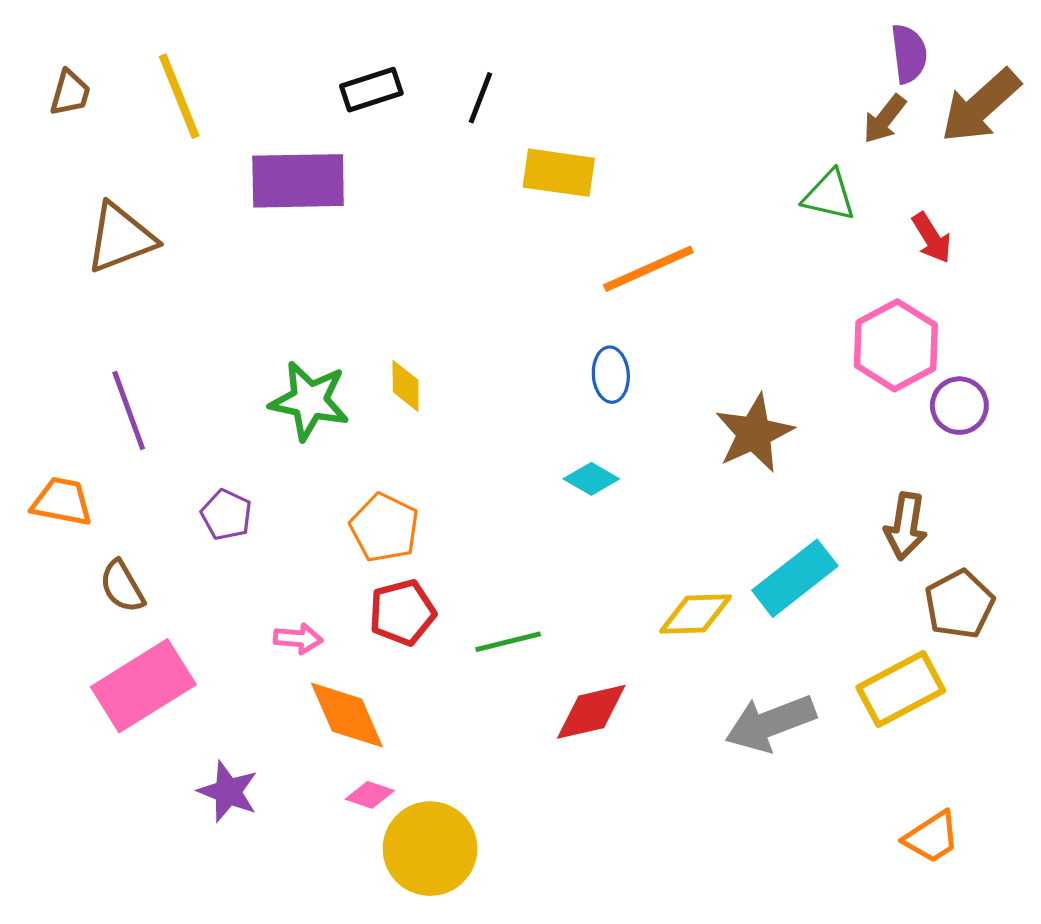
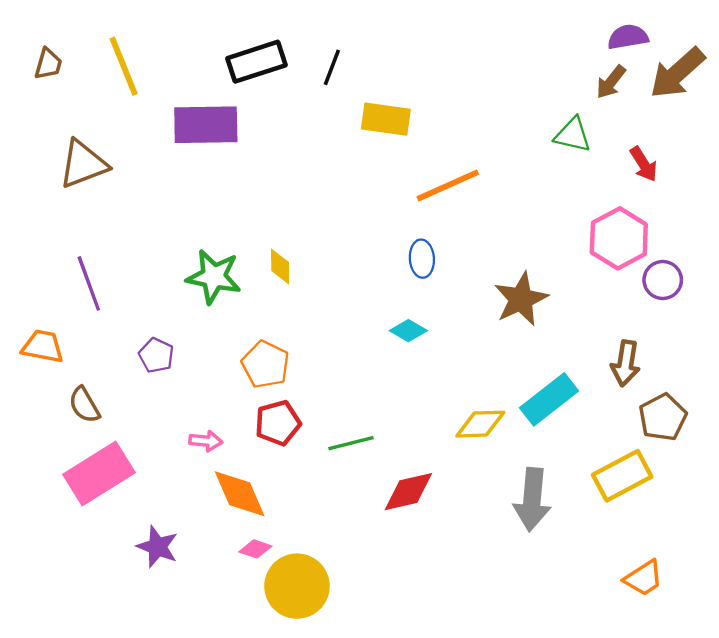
purple semicircle: (909, 54) -> (628, 37), turned -93
black rectangle: (371, 90) -> (256, 62), size x1.4
gray arrow: (770, 723) -> (532, 499), turned -64

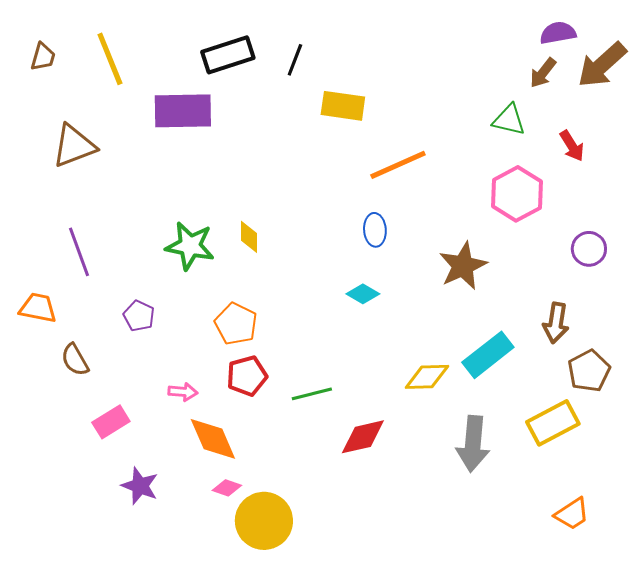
pink hexagon: (619, 238) -> (517, 194), moved
pink rectangle: (99, 474) -> (111, 422), moved, size x0.6

